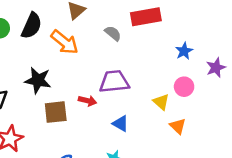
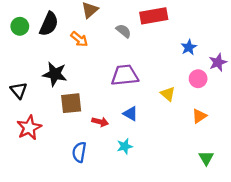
orange arrow: (65, 42) -> (79, 39), size x0.7
pink circle: (184, 87) -> (198, 79), moved
red arrow: (87, 101) -> (100, 122), moved
orange triangle: (178, 126) -> (199, 116), moved, turned 42

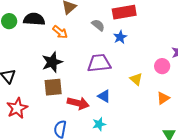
black semicircle: (49, 24) -> (34, 19), turned -110
blue star: (189, 47) -> (120, 37), moved
black star: (55, 74) -> (52, 62), moved, turned -30
red arrow: (100, 122) -> (78, 103), size x1.5

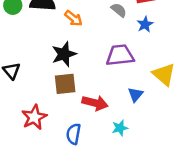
yellow triangle: (136, 79) -> (164, 74), size x1.5
blue triangle: (104, 96) -> (135, 95), moved, turned 40
red star: (17, 108) -> (34, 117), moved

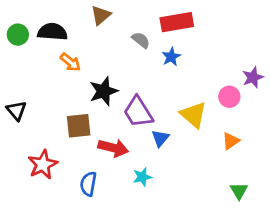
orange arrow: (74, 18) -> (70, 62), moved
black star: (64, 54) -> (104, 91), moved
purple trapezoid: (120, 55) -> (138, 112), moved, turned -116

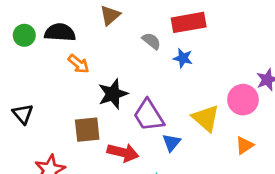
blue star: (171, 57) -> (183, 58), turned -30
pink circle: (229, 97) -> (243, 100), size x1.4

